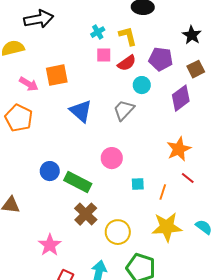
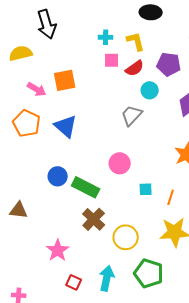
black arrow: (39, 19) -> (47, 24), turned 84
cyan cross: (98, 32) -> (106, 37), turned 32
blue triangle: (81, 111) -> (66, 126), moved

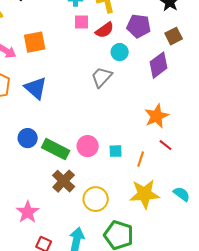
pink circle: (120, 163) -> (88, 146), moved

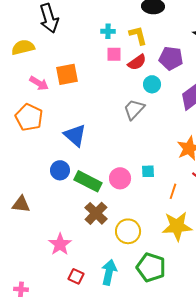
blue triangle: (36, 88) -> (75, 135), moved
cyan square: (116, 151) -> (148, 171), moved

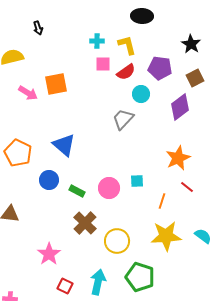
black arrow: (49, 18) -> (38, 28), size x0.5
orange pentagon: (29, 117) -> (18, 153), moved
green rectangle: (88, 181) -> (77, 191), size x0.6

